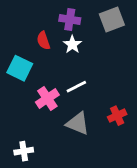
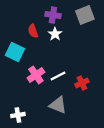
white line: (76, 87) -> (58, 76), moved
red cross: (117, 116) -> (82, 83), moved
gray triangle: (78, 123) -> (58, 105), moved

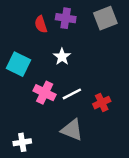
red semicircle: (33, 31) -> (41, 24), moved
white star: (55, 34) -> (62, 57), moved
pink cross: (36, 75) -> (45, 93), turned -30

